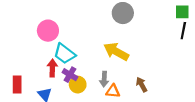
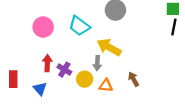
cyan trapezoid: (64, 54) -> (79, 26), moved
gray arrow: (104, 79) -> (97, 63), moved
yellow circle: (78, 85) -> (85, 79), moved

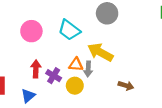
brown arrow: (134, 79) -> (126, 86), turned 136
orange triangle: (106, 85) -> (76, 65), moved
blue triangle: (40, 89) -> (28, 96), turned 32

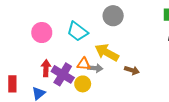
gray arrow: (88, 69) -> (95, 68), turned -88
purple cross: (54, 76) -> (63, 74), size x1.5
brown arrow: (126, 86) -> (132, 70), moved

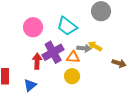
yellow arrow: (107, 52) -> (95, 46), size x0.6
gray arrow: (95, 68) -> (84, 48), moved
purple cross: (63, 74) -> (53, 52), moved, turned 30

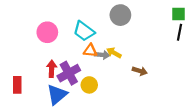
purple cross: (53, 52) -> (69, 73), moved
orange triangle: (73, 57) -> (90, 51), moved
blue triangle: (30, 85) -> (57, 95), moved, size x1.5

